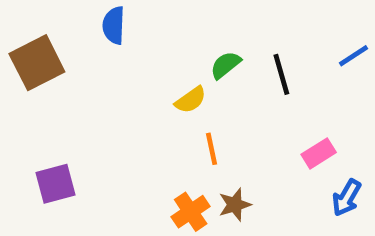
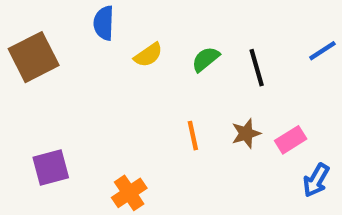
yellow semicircle: (191, 100) -> (148, 55), moved
brown star: (235, 205) -> (246, 133), moved
orange cross: (191, 212) -> (129, 193), moved

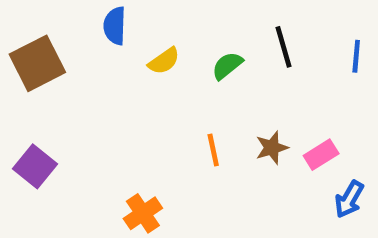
blue line: (322, 51) -> (356, 56), turned -52
black line: (257, 68) -> (284, 47), moved
purple square: (51, 167) -> (35, 166), moved, turned -36

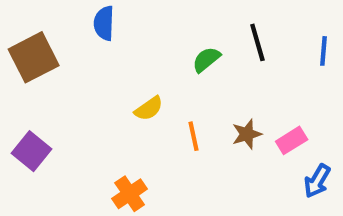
yellow semicircle: (164, 61) -> (149, 108), moved

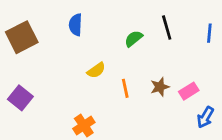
blue semicircle: (104, 23) -> (76, 25), moved

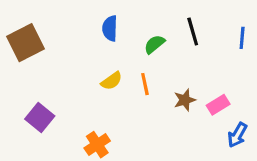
blue semicircle: (76, 25) -> (110, 28), moved
orange line: (125, 88) -> (145, 84), moved
purple square: (20, 98) -> (40, 117), moved

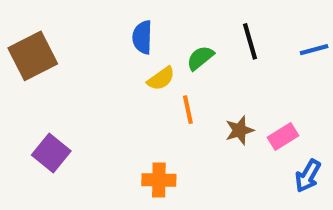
blue line: (242, 38) -> (314, 50), turned 70
yellow semicircle: (111, 81) -> (161, 79), moved
orange cross: (97, 145) -> (159, 180), moved, turned 35

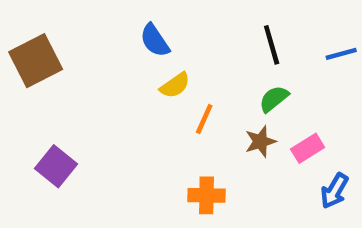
blue semicircle: (142, 37) -> (155, 40), turned -36
green semicircle: (200, 58) -> (274, 99), moved
orange line: (188, 110) -> (204, 119), turned 36
orange cross: (159, 180) -> (206, 195), moved

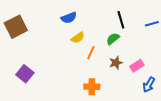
blue semicircle: (155, 40) -> (69, 18), turned -77
green semicircle: (274, 99) -> (113, 39), moved

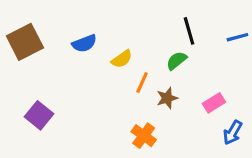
blue semicircle: (69, 18) -> (84, 43), moved
brown star: (116, 63) -> (167, 98), moved
orange cross: (92, 87) -> (144, 136), turned 35

